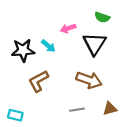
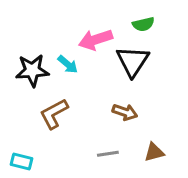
green semicircle: (102, 17) -> (143, 24), turned -32
pink arrow: (68, 28) -> (96, 40), size x1.5
brown arrow: (89, 80) -> (125, 112), size x0.7

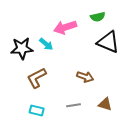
black triangle: (133, 61) -> (108, 42), moved, turned -40
brown triangle: (154, 152) -> (105, 104), turned 32
cyan rectangle: (22, 161) -> (37, 110), moved

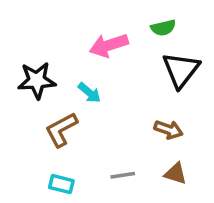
black triangle: (108, 42) -> (181, 70), turned 45
cyan arrow: (46, 44) -> (89, 93), moved
brown arrow: (85, 77) -> (168, 130), moved

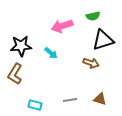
black triangle: (181, 70) -> (103, 40), turned 35
brown L-shape: (61, 130) -> (15, 74), moved, turned -30
brown arrow: (168, 130) -> (91, 63), moved

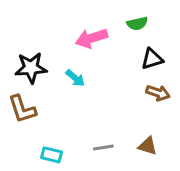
black triangle: (103, 40) -> (152, 59), size x0.7
brown arrow: (91, 63) -> (158, 93), moved
brown L-shape: (15, 74) -> (22, 109), turned -50

